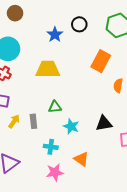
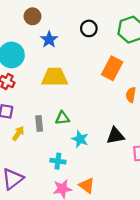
brown circle: (15, 13) -> (32, 16), moved
blue star: (55, 35) -> (49, 40), moved
gray rectangle: (33, 121) -> (39, 124), moved
orange triangle: (81, 159) -> (87, 185), moved

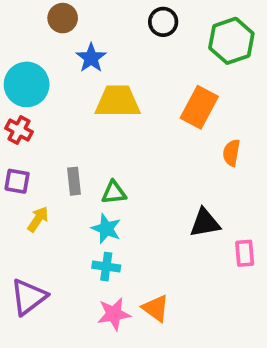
black circle: (89, 28) -> (163, 22), moved
yellow trapezoid: (55, 77) -> (118, 102), moved
gray rectangle: (39, 124) -> (74, 181), moved
cyan star: (80, 139) -> (106, 229), moved

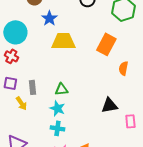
gray rectangle: (74, 181) -> (32, 87), moved
yellow arrow: (38, 219) -> (21, 103), turned 112

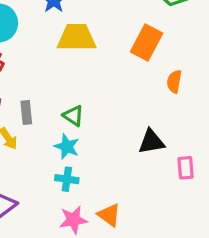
green triangle: (61, 89) -> (73, 116), turned 40

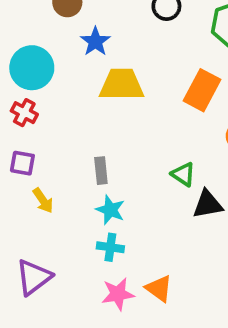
gray rectangle: (26, 112) -> (101, 171), moved
green triangle: (73, 116) -> (183, 174), moved

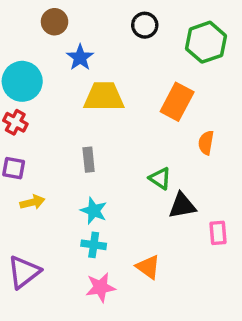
gray rectangle: (101, 171) -> (89, 160), moved
yellow arrow: (43, 201) -> (32, 202), turned -70
orange triangle: (159, 288) -> (148, 267), moved

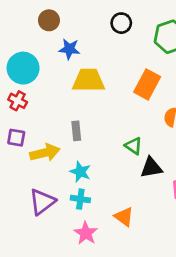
blue star: (80, 57) -> (69, 49), turned -30
yellow arrow: (32, 202) -> (45, 153), moved, size x1.5
purple triangle: (24, 272) -> (42, 202), moved
pink star: (100, 287) -> (86, 233), turned -30

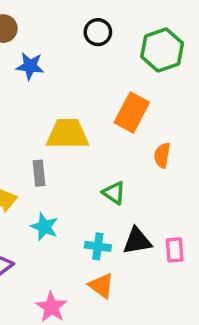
yellow trapezoid: (89, 80) -> (68, 134), moved
black triangle: (151, 168) -> (137, 241), moved
cyan cross: (80, 199) -> (98, 246), moved

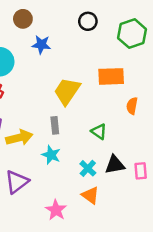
orange rectangle: (132, 112) -> (111, 76), turned 60
yellow trapezoid: (68, 134) -> (67, 91), turned -56
gray rectangle: (39, 173) -> (55, 125), moved
cyan cross: (98, 246) -> (88, 168), turned 35

